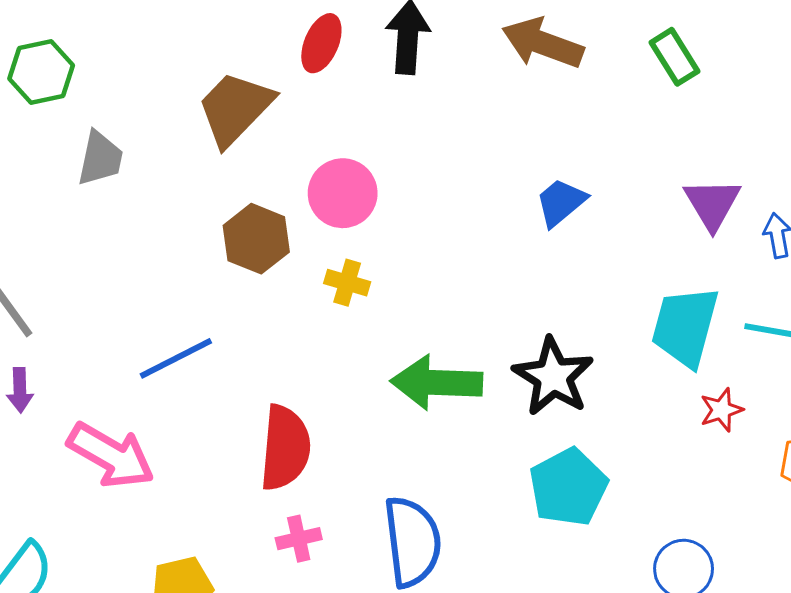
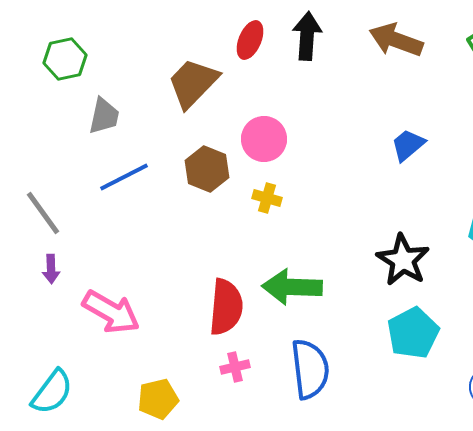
blue line: (176, 358) -> (124, 177), moved
green arrow: (437, 383) -> (292, 287), moved

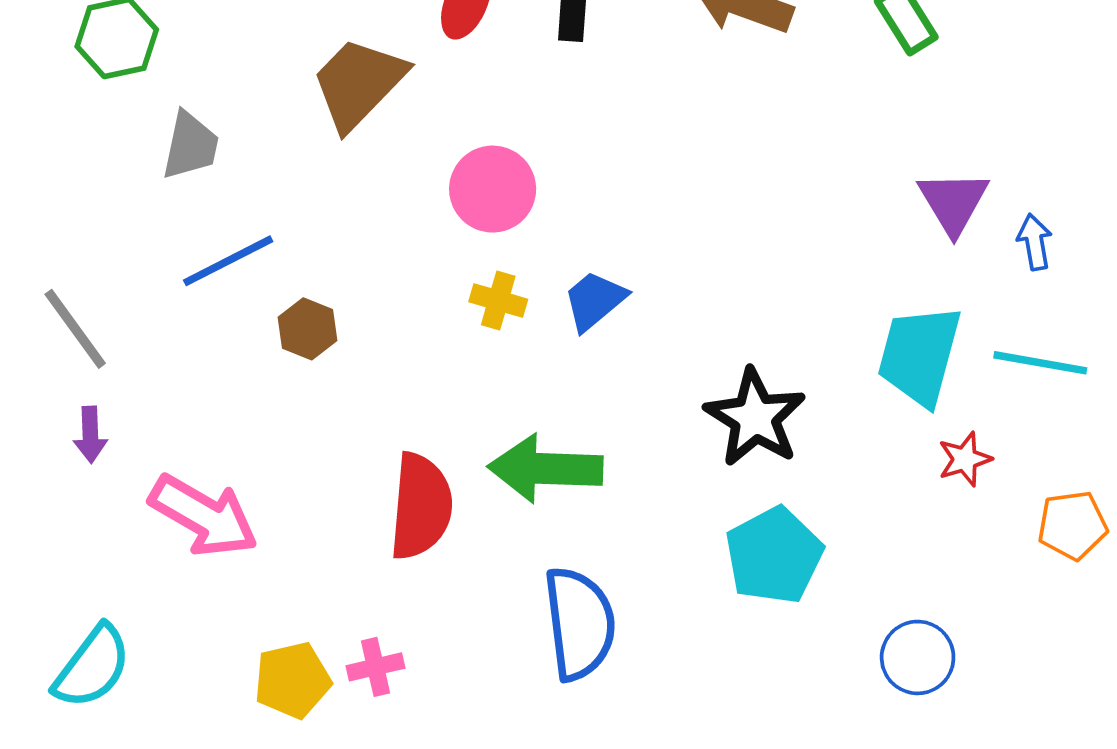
blue trapezoid: (408, 145) -> (595, 301), moved
brown hexagon: (207, 169) -> (307, 329), moved, size x0.7
pink cross: (235, 367) -> (375, 667), moved

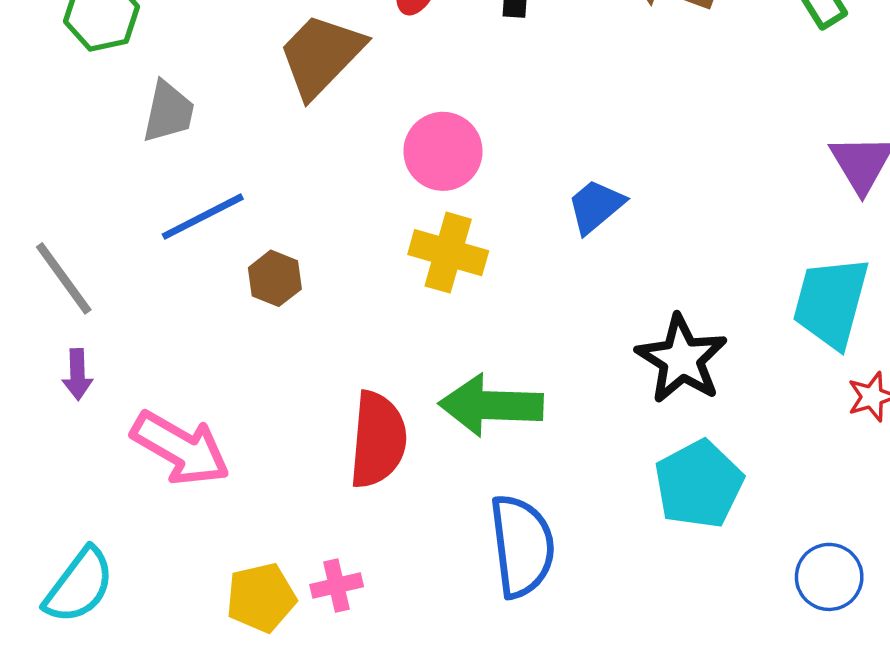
yellow cross: (498, 301) -> (448, 253), size x1.5
blue trapezoid: (595, 301) -> (596, 206), moved

